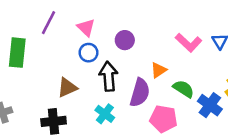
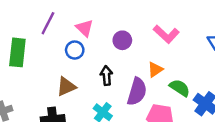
pink L-shape: (189, 43) -> (166, 34), moved
blue circle: (89, 53) -> (75, 50), moved
black arrow: (109, 76) -> (106, 76), size x0.7

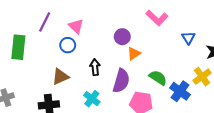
pink L-shape: (166, 34) -> (157, 18), moved
purple circle: (122, 40) -> (122, 37), moved
orange triangle: (155, 70) -> (134, 53), moved

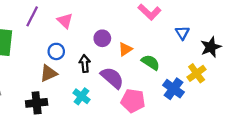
purple circle: (122, 37) -> (102, 38), moved
blue circle: (68, 45) -> (56, 51), moved
green semicircle: (158, 78) -> (151, 62), moved
purple semicircle: (121, 81) -> (112, 78), turned -65

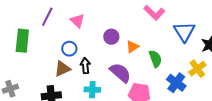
blue triangle: (182, 33) -> (184, 32), size x1.6
green semicircle: (151, 62) -> (155, 59), turned 36
black arrow: (85, 63) -> (85, 66), moved
cyan cross: (81, 96) -> (92, 90), turned -35

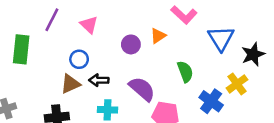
orange triangle: (132, 47) -> (158, 36), moved
black arrow: (85, 66) -> (99, 80), turned -84

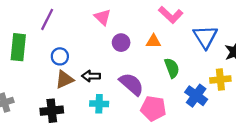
pink triangle: (89, 25) -> (103, 17), moved
orange triangle: (158, 36) -> (153, 41), moved, turned 35
blue circle: (79, 59) -> (60, 56), moved
yellow cross: (237, 84) -> (220, 80), turned 30

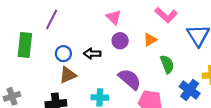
pink triangle: (103, 17) -> (114, 17), moved
orange triangle: (153, 41) -> (150, 40), turned -32
black arrow: (91, 76) -> (92, 54), moved

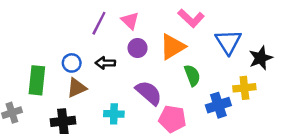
purple line: (52, 19) -> (99, 23), moved
orange triangle: (150, 40) -> (172, 47), size x1.6
green rectangle: (25, 45) -> (37, 80), moved
blue cross: (190, 90) -> (218, 105), turned 36

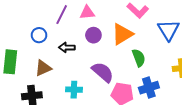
pink triangle: (130, 21) -> (87, 13), turned -49
blue circle: (72, 63) -> (39, 35), moved
blue cross: (218, 105) -> (149, 88), moved

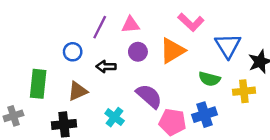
green semicircle: (139, 58) -> (209, 79), moved, turned 126
cyan cross: (74, 90) -> (115, 117), turned 35

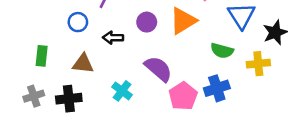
green rectangle: (38, 84) -> (42, 56), size x0.7
brown triangle: (78, 91) -> (83, 64), turned 30
gray cross: (13, 116) -> (34, 96), moved
pink pentagon: (172, 122) -> (183, 96), turned 30

